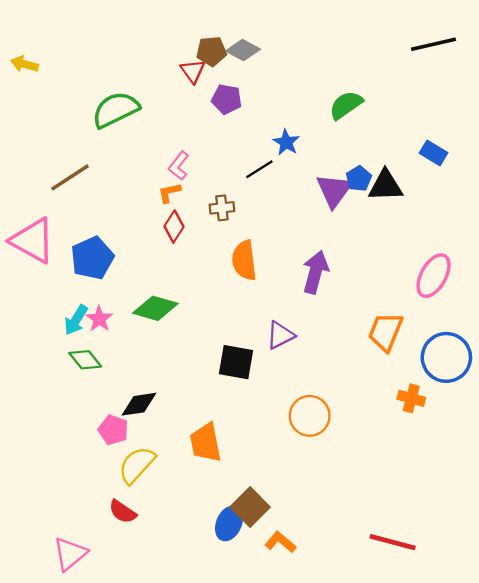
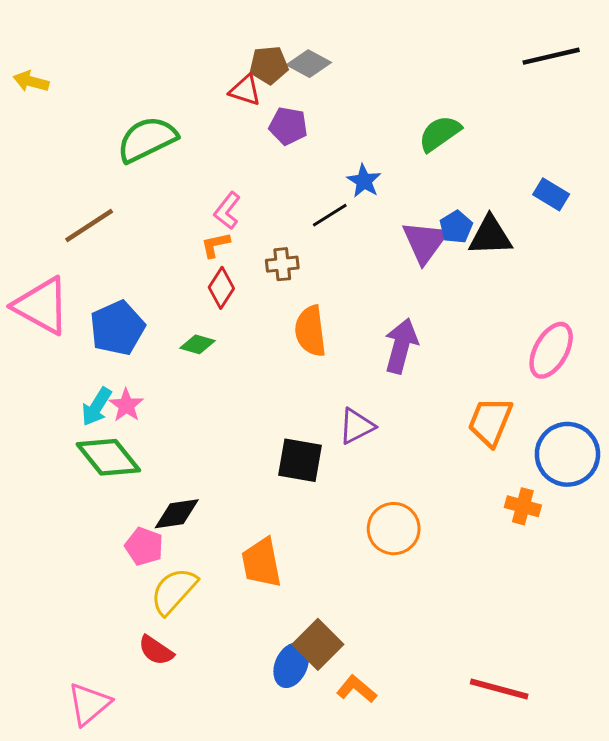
red triangle: (193, 71) -> (245, 90), turned -36
green diamond: (155, 308) -> (198, 344), moved, size x0.6
green diamond: (85, 360) -> (108, 457), size x1.5

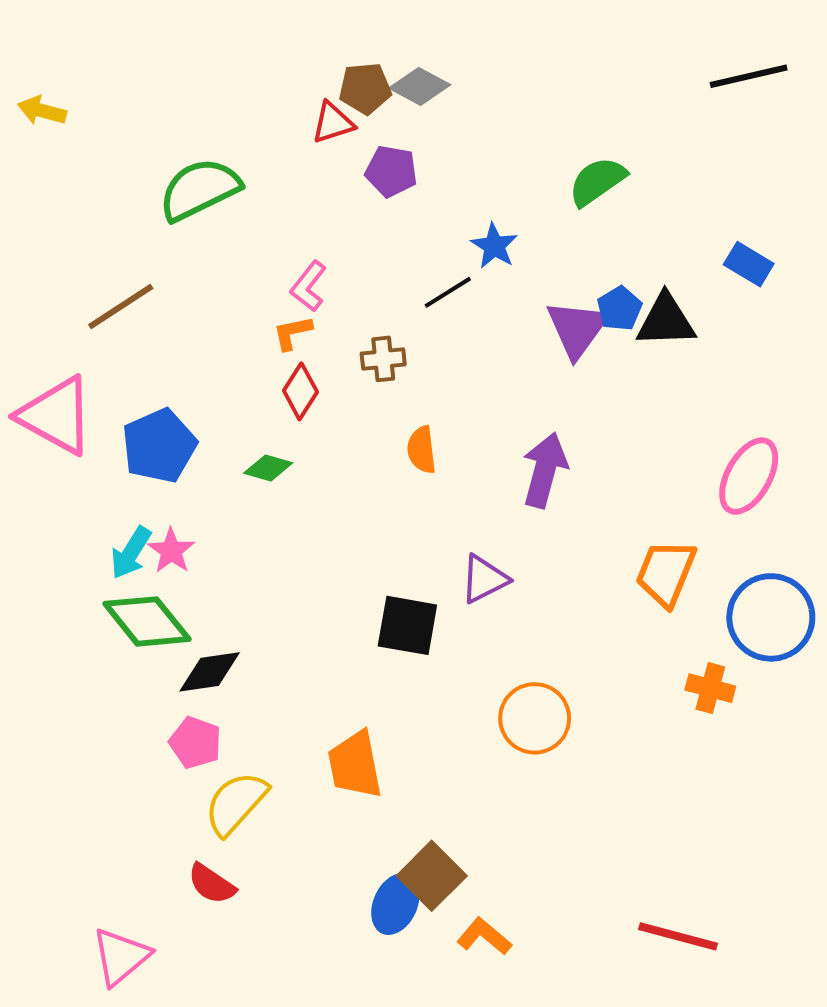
red triangle: (245, 90) -> (333, 123), turned -36
orange semicircle: (310, 331) -> (422, 450), size x0.7
black diamond: (177, 514) -> (210, 672), moved

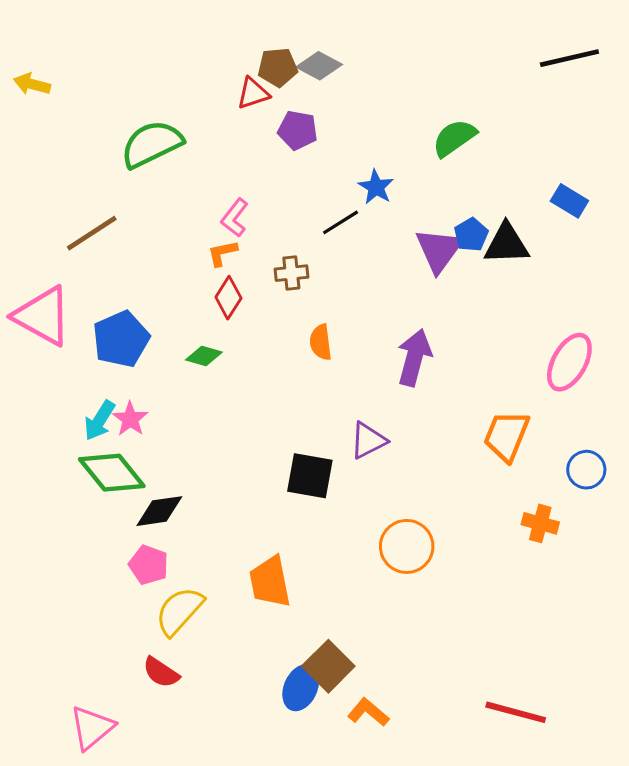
blue circle: (771, 617) -> (586, 470), size x0.6

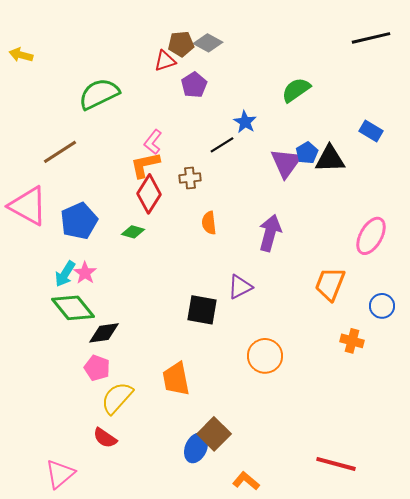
purple pentagon: (298, 130) -> (194, 85), turned 30
orange L-shape: (222, 253) -> (145, 165), size x1.5
red diamond: (228, 298) -> (149, 194), size x1.4
orange L-shape: (368, 712) -> (246, 481), moved

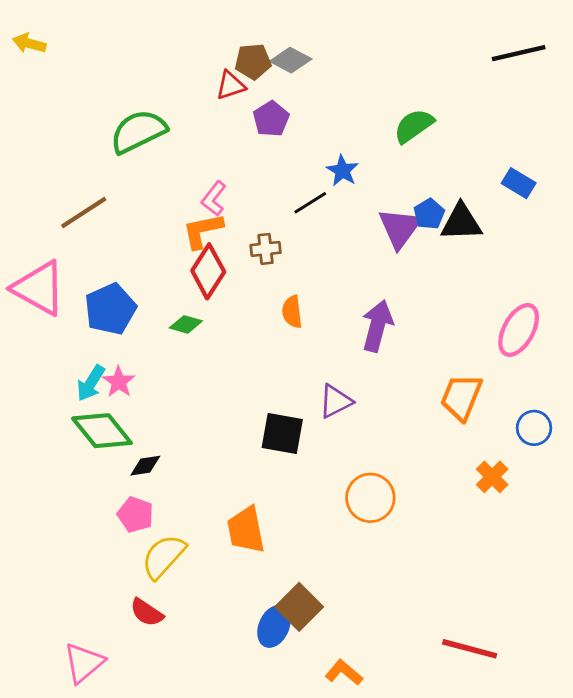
yellow arrow: (21, 55) -> (29, 43), moved
black diamond: (104, 333) -> (145, 466), size x0.7
orange cross: (352, 341) -> (492, 477), turned 30

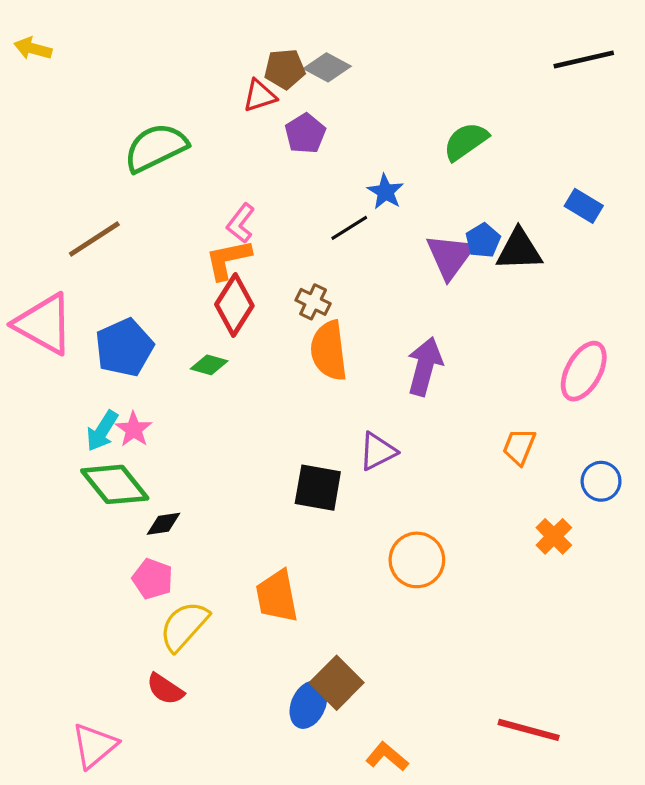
brown cross: (266, 249) -> (313, 302), moved, turned 32
orange semicircle: (292, 312) -> (329, 351), size x1.6
orange trapezoid: (461, 397) -> (519, 447), size x0.7

